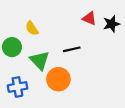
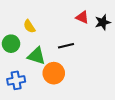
green triangle: (40, 60) -> (36, 56), turned -30

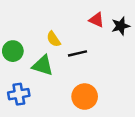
yellow semicircle: (29, 26) -> (54, 39), moved
orange circle: (54, 73) -> (85, 97), moved

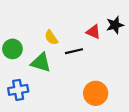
red triangle: (97, 20) -> (93, 32), moved
orange circle: (85, 97) -> (96, 93), moved

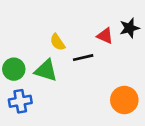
green circle: (12, 49) -> (14, 69), moved
orange circle: (96, 93) -> (124, 100), moved

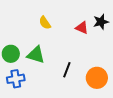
yellow semicircle: (57, 42) -> (45, 23), moved
black line: (83, 58) -> (67, 70), moved, turned -56

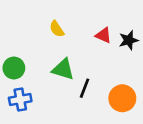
black star: (101, 22) -> (129, 40), moved
green triangle: (36, 55) -> (63, 69), moved

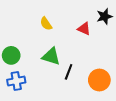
black star: (129, 40) -> (104, 16), moved

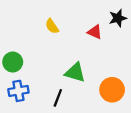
green triangle: (51, 56) -> (75, 72), moved
black line: (69, 72) -> (58, 98), moved

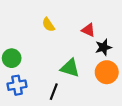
black star: (118, 18) -> (103, 47), moved
orange circle: (112, 90) -> (107, 72), moved

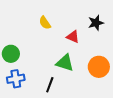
red triangle: (88, 30) -> (73, 37), moved
black star: (103, 47) -> (96, 23), moved

